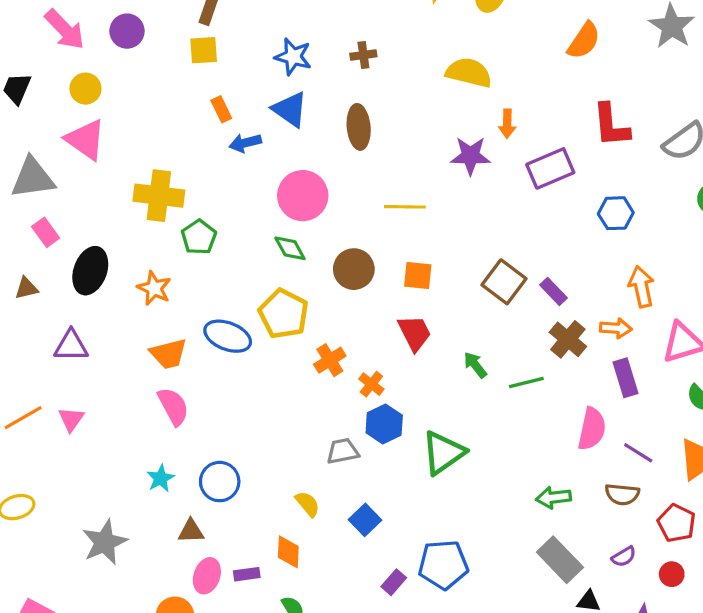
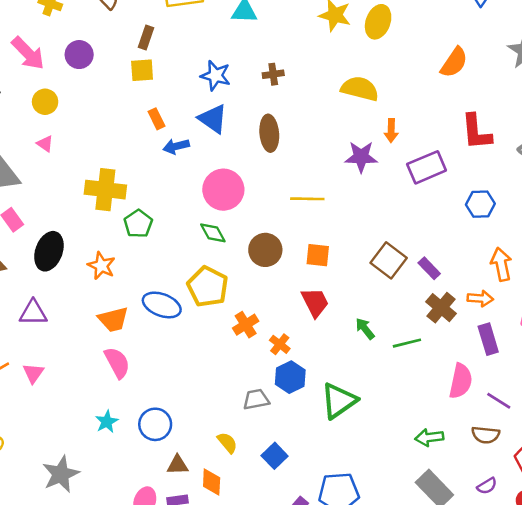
pink triangle: (85, 140) -> (45, 144), size x0.5
brown triangle: (191, 531) -> (177, 465), moved

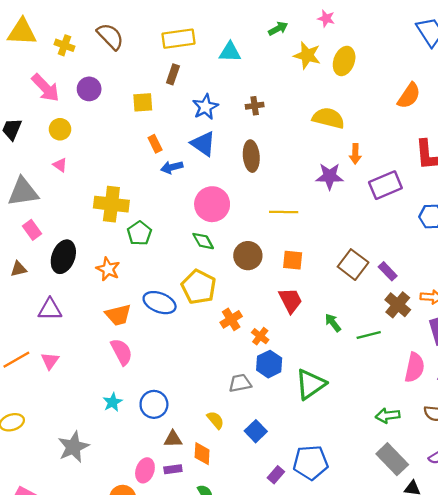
brown rectangle: (146, 38) -> (173, 74), moved
blue star: (216, 76) -> (205, 107), turned 30

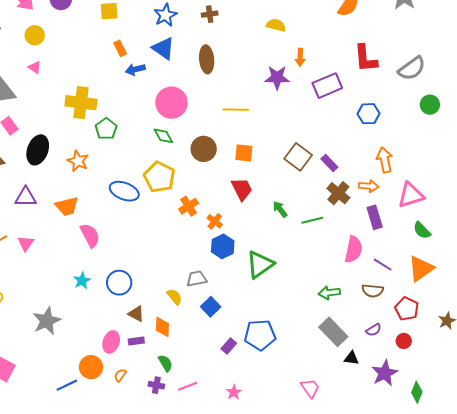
yellow semicircle: (328, 118) -> (276, 25), size x0.7
orange trapezoid: (118, 315) -> (67, 206), moved
gray trapezoid: (240, 383) -> (197, 279), moved
brown triangle: (173, 439) -> (136, 314), turned 30

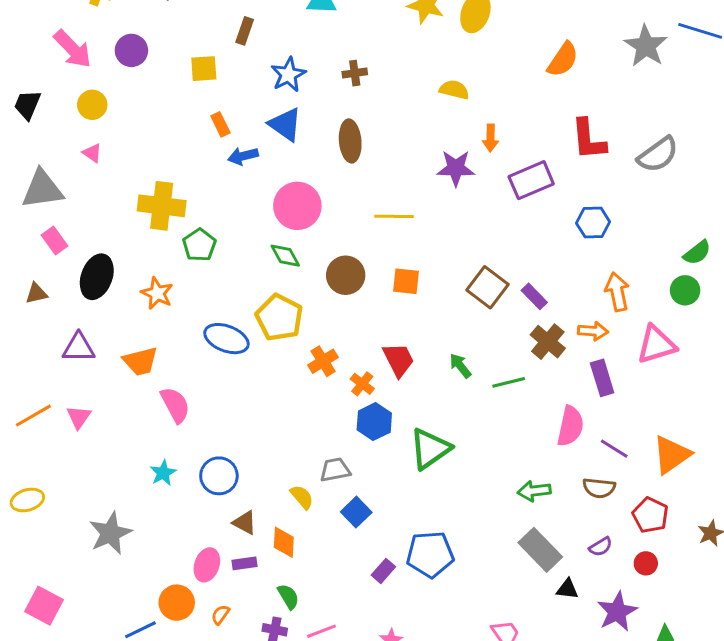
green circle: (430, 105) -> (685, 290), moved
red trapezoid: (242, 189) -> (398, 360), moved
green semicircle: (422, 230) -> (697, 253), moved, turned -84

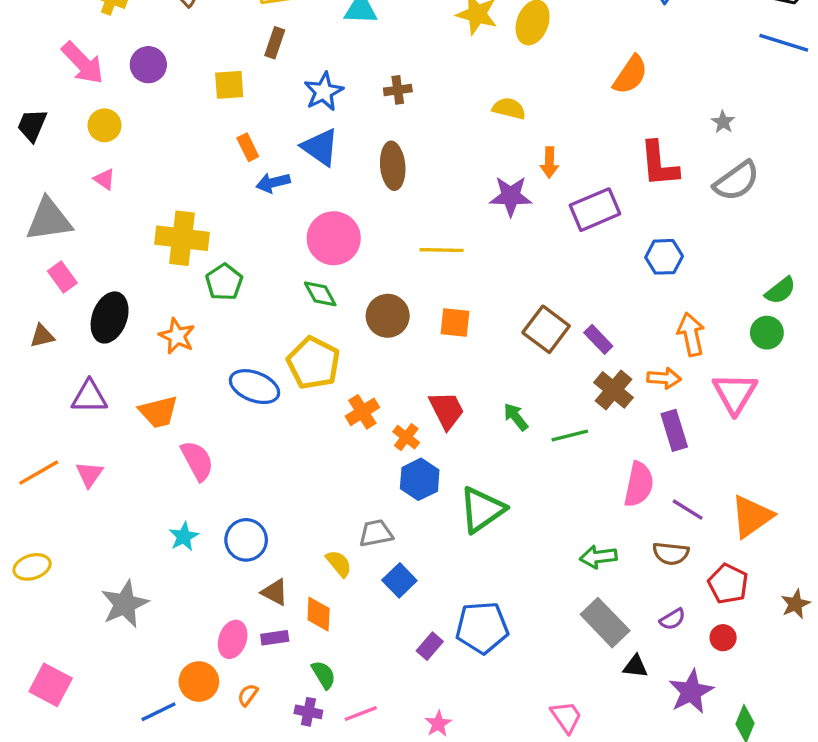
gray star: (646, 46) -> (723, 122), moved, size x0.5
pink triangle: (656, 345) -> (735, 393), turned -42

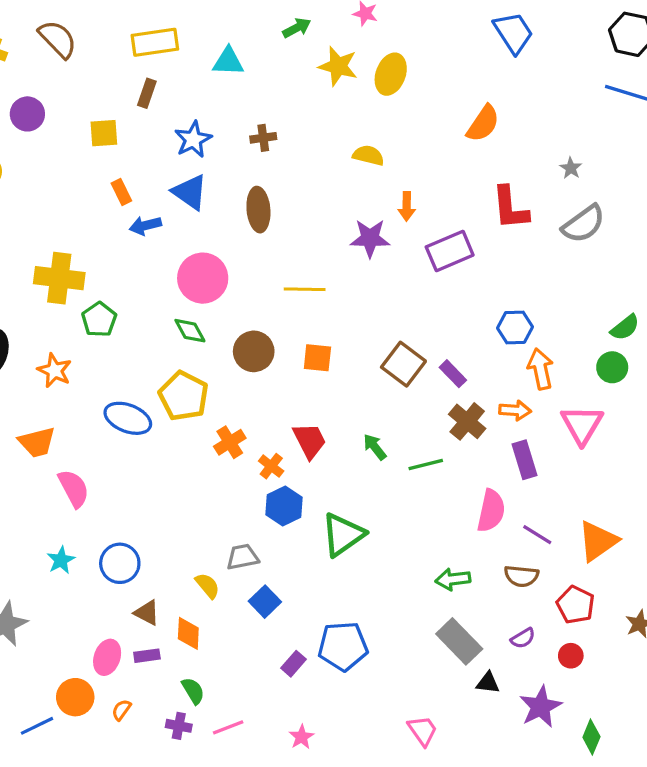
blue hexagon: (664, 257) -> (515, 327), moved

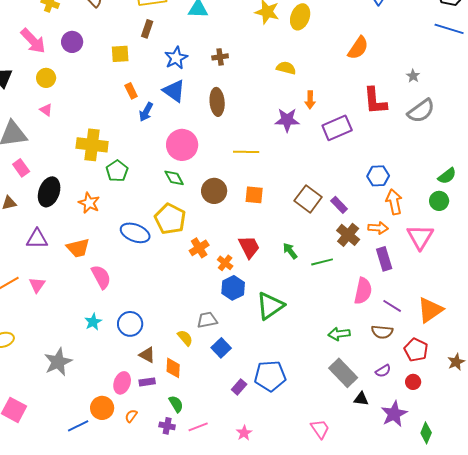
blue arrow: (145, 225) -> (146, 112), turned -48

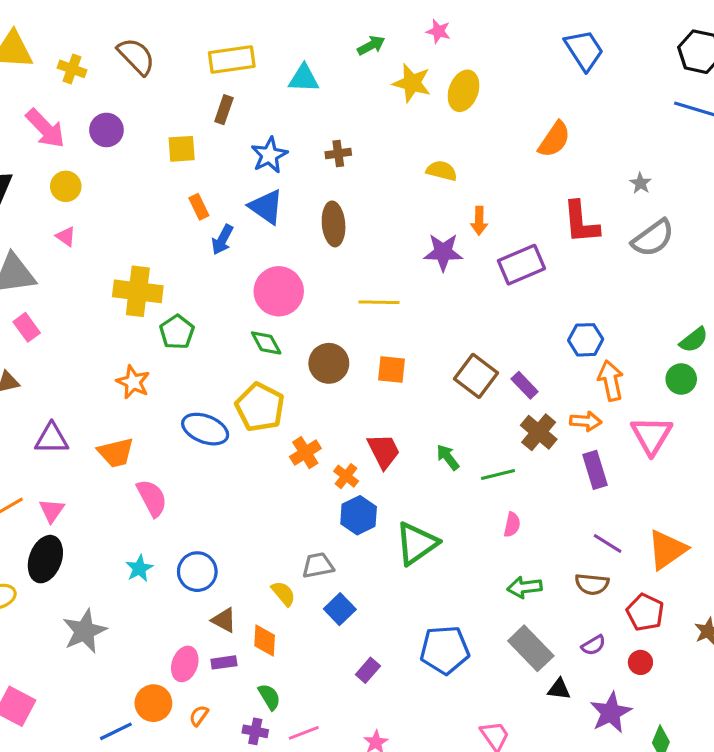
black ellipse: (49, 192) -> (45, 559), moved
pink semicircle: (363, 291) -> (512, 525), moved, size x0.6
blue pentagon: (270, 376) -> (445, 650), moved

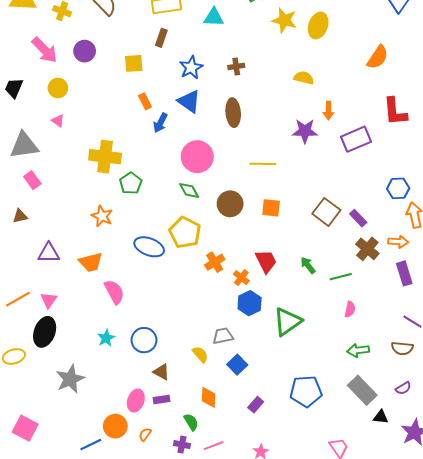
orange diamond: (265, 640) -> (209, 397), moved

